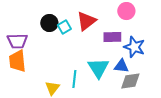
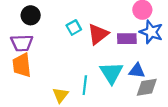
red triangle: (86, 21) -> (98, 34), moved
black circle: (49, 23) -> (31, 15), moved
blue star: (134, 47) -> (151, 32), moved

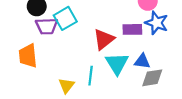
cyan square: (74, 27) -> (65, 18), moved, size x1.5
red triangle: (98, 34) -> (104, 39), moved
purple trapezoid: (22, 43) -> (47, 26), moved

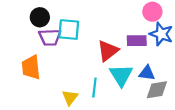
cyan square: (65, 18) -> (69, 30), turned 35

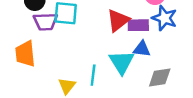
red triangle: (108, 51) -> (118, 20), moved
blue triangle: (147, 73) -> (142, 49), moved

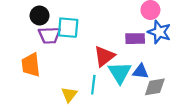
red triangle: (118, 20) -> (104, 56), moved
blue triangle: (142, 49) -> (141, 72), moved

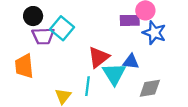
cyan square: (68, 28) -> (62, 28), turned 35
purple rectangle: (135, 39) -> (130, 20), moved
blue triangle: (141, 72) -> (131, 62), moved

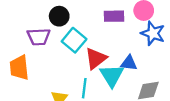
black circle: (33, 16) -> (59, 16), moved
purple rectangle: (130, 20) -> (114, 16), moved
cyan square: (62, 28) -> (74, 40), moved

